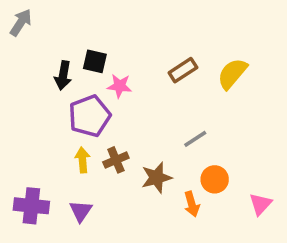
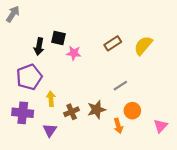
purple pentagon: (90, 116) -> (29, 77), moved
brown cross: (116, 160) -> (72, 112), moved
purple cross: (31, 206) -> (23, 113), moved

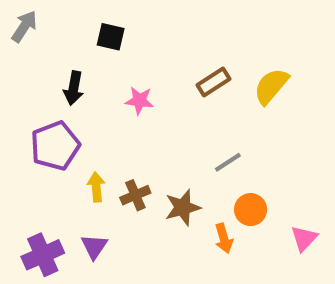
black square: (58, 38) -> (111, 37), moved
brown cross: (72, 112) -> (135, 195), moved
purple cross: (23, 113) -> (43, 255), moved, turned -30

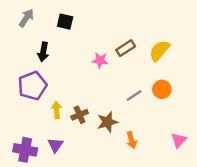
gray arrow: (24, 26) -> (26, 18), moved
pink star: (139, 101) -> (100, 60), moved
orange circle: (251, 210) -> (162, 89), moved
purple cross: (43, 255) -> (25, 150), turned 35

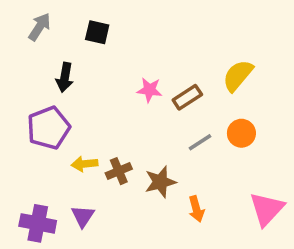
brown rectangle: (126, 48) -> (187, 97), moved
yellow arrow: (57, 110) -> (85, 164), turned -91
pink triangle: (179, 140) -> (267, 209), size x1.5

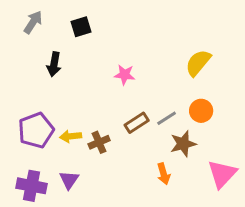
black square: (97, 32) -> (81, 27), turned -30
brown rectangle: (187, 97) -> (137, 123), moved
purple pentagon: (49, 128) -> (36, 130), moved
brown star: (160, 182) -> (183, 144), moved

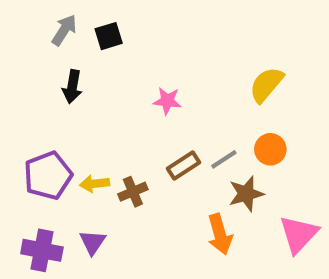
gray arrow: (33, 22) -> (64, 30), moved
orange arrow: (164, 174) -> (220, 234), size x1.4

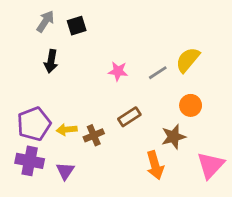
gray line: (224, 159) -> (158, 73), moved
purple cross: (42, 250) -> (30, 161), moved

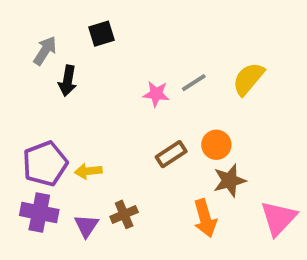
gray arrow: (45, 21) -> (45, 51), moved
gray line: (158, 73) -> (194, 83), moved
orange circle: (191, 105) -> (216, 145), moved
brown cross: (94, 135) -> (124, 214), moved

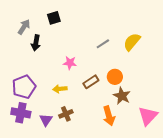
pink star: (156, 94) -> (70, 63), moved
yellow arrow: (88, 171) -> (60, 89), moved
brown star: (230, 181) -> (122, 96), turned -30

